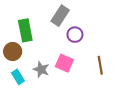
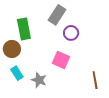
brown line: (100, 65) -> (95, 80), moved
gray star: (41, 69) -> (39, 80), moved

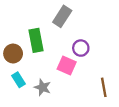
green rectangle: (24, 29) -> (36, 40), moved
purple circle: (71, 33) -> (81, 48), moved

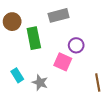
gray rectangle: (62, 16) -> (59, 15), turned 42
brown circle: (13, 54) -> (12, 22), moved

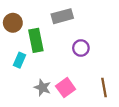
pink square: (63, 62) -> (66, 88), moved, turned 30
cyan rectangle: (17, 75) -> (19, 60), moved, turned 56

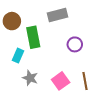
gray star: (42, 88) -> (30, 78), moved
brown line: (104, 88) -> (85, 81), moved

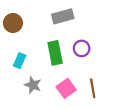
green rectangle: (33, 37) -> (55, 53), moved

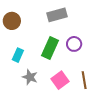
green rectangle: (55, 53) -> (50, 48), turned 35

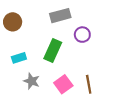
purple circle: (74, 44) -> (82, 35), moved
cyan rectangle: (18, 55) -> (19, 58), turned 48

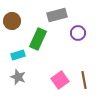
green rectangle: (53, 50) -> (38, 39), moved
gray star: (32, 81) -> (18, 77), moved

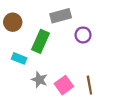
cyan rectangle: (18, 55) -> (19, 58), turned 40
gray star: (18, 77) -> (39, 80), moved

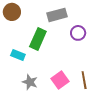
brown circle: (13, 22) -> (12, 12), moved
gray star: (39, 80) -> (30, 82), moved

